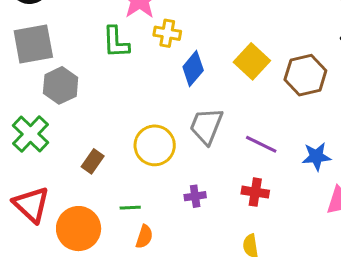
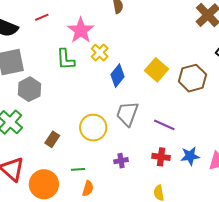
yellow cross: (167, 33) -> (100, 53), turned 36
blue star: (316, 156) -> (190, 156), moved

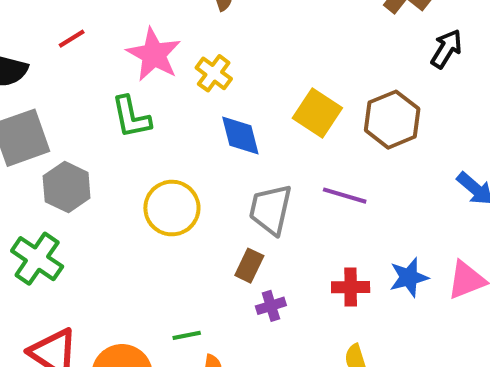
yellow cross: (100, 53) -> (214, 73), moved
blue diamond: (117, 76) -> (240, 135), turned -45
purple line: (164, 125) -> (345, 196), moved
yellow circle: (93, 128) -> (172, 208), moved
brown rectangle: (52, 139) -> (249, 266), moved

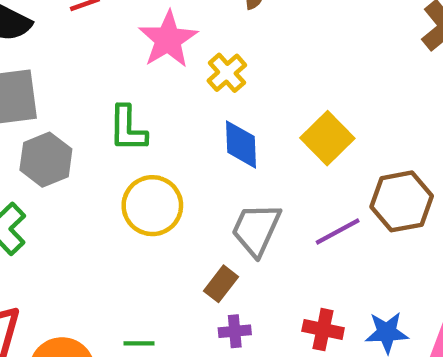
green L-shape: (131, 117) -> (128, 129), moved
brown hexagon: (392, 120) -> (402, 201), moved
purple line: (345, 196) -> (338, 232), turned -57

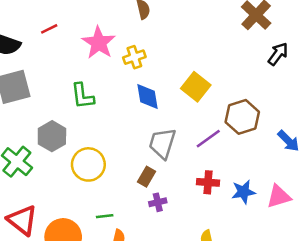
yellow cross: (227, 73) -> (134, 57), turned 30
gray hexagon: (46, 160) -> (52, 136), moved
yellow circle: (152, 206) -> (88, 164), moved
red cross: (323, 330) -> (208, 182), moved

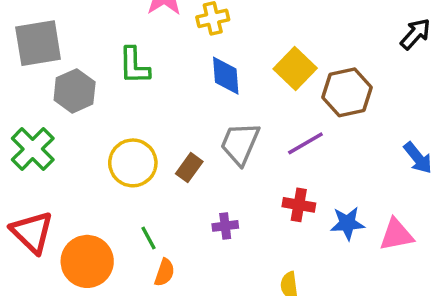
brown hexagon: (242, 117) -> (347, 92), moved
gray hexagon: (52, 136) -> (75, 91), moved
brown rectangle: (146, 177) -> (189, 168), moved
green line: (105, 216) -> (149, 238), turned 63

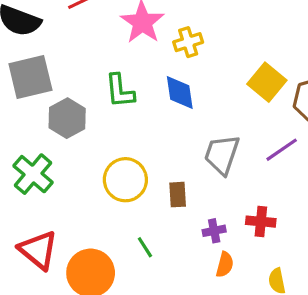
blue diamond: (226, 76) -> (180, 93), moved
brown rectangle: (189, 168) -> (178, 195), moved, turned -35
red cross: (299, 205) -> (261, 222), moved
orange semicircle: (164, 272) -> (225, 265), moved

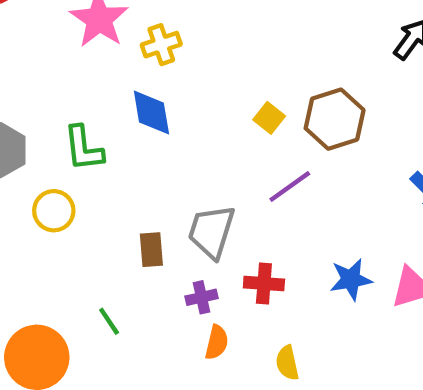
yellow square: (267, 82) -> (269, 118), moved, size x0.6
green L-shape: (120, 91) -> (83, 148), moved
gray trapezoid: (222, 155) -> (211, 232), moved
yellow circle: (125, 180) -> (54, 211), moved, size x0.7

